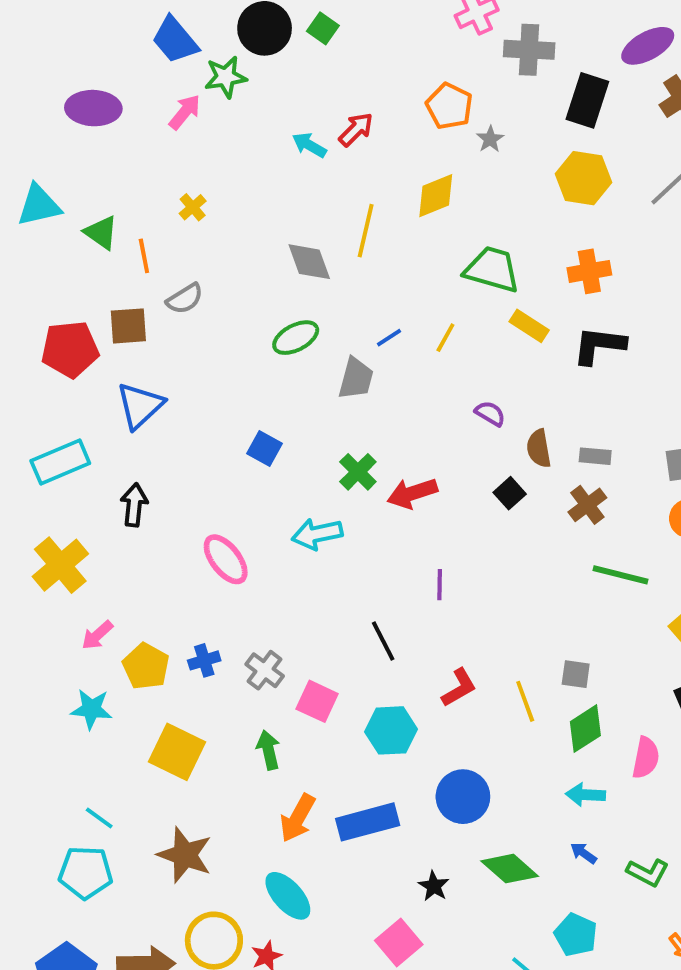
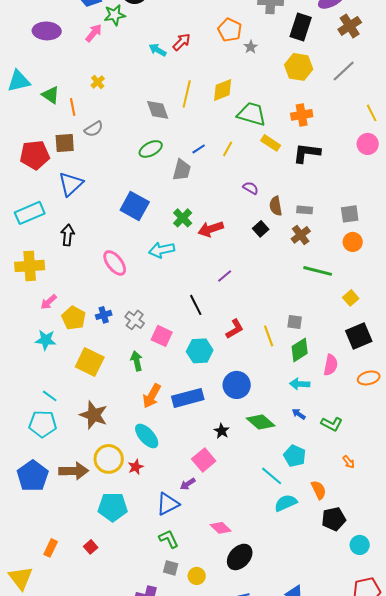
yellow diamond: (436, 196) -> (223, 90), moved
blue square: (265, 448) -> (135, 206), size x1.6
yellow cross: (60, 565) -> (30, 266), turned 36
purple line: (440, 585) -> (225, 276), turned 49

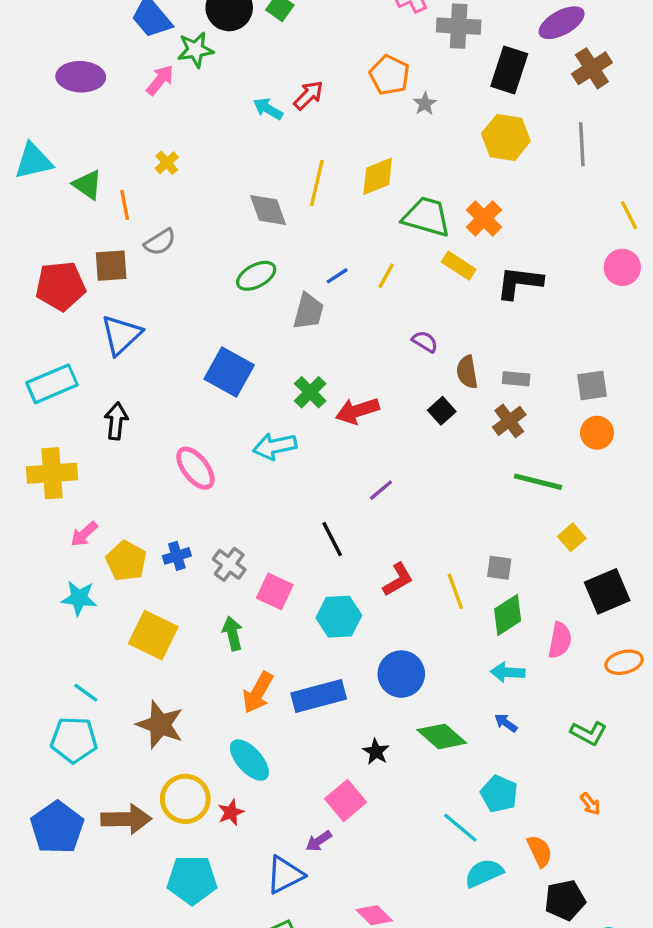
gray line: (344, 71) -> (582, 144), turned -50
orange cross: (302, 115) -> (484, 218), moved, turned -35
yellow square: (351, 298) -> (572, 537), moved
green L-shape: (332, 424) -> (589, 733), moved

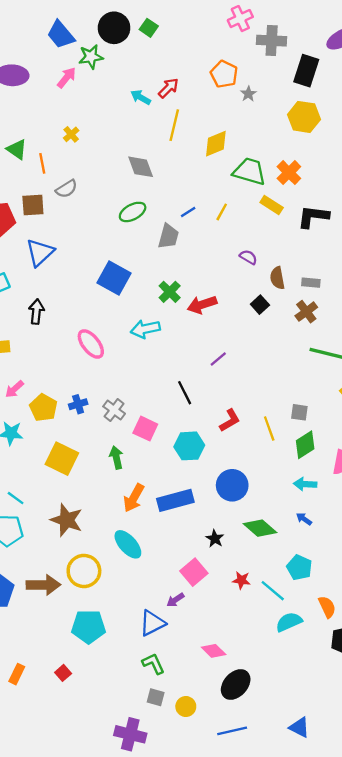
yellow line: (317, 183) -> (174, 125), moved
red star: (231, 812) -> (241, 580), moved, turned 30

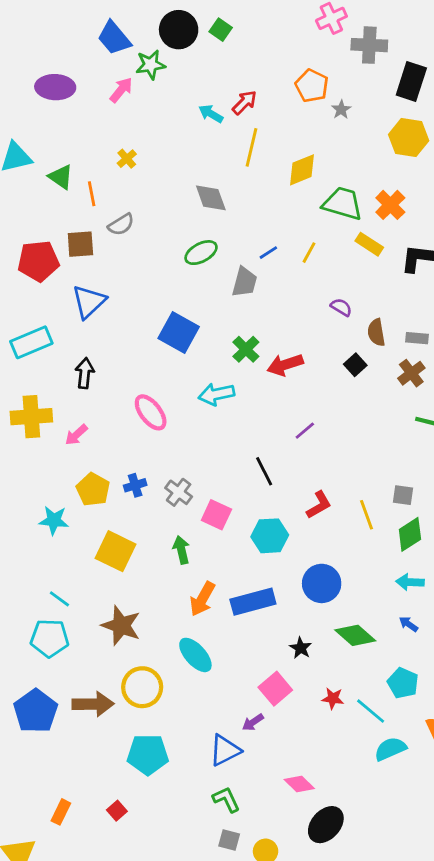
pink arrow: (14, 389) -> (76, 435), moved

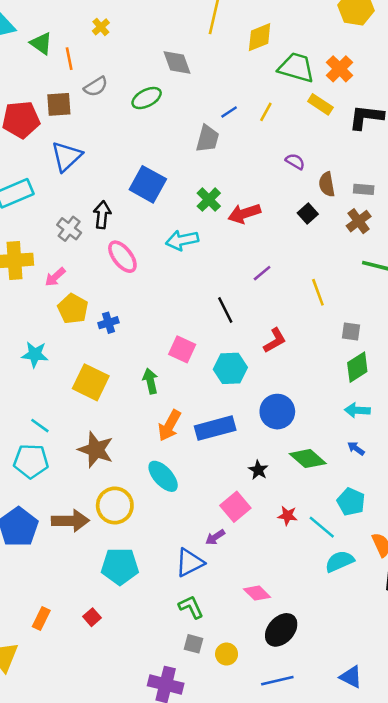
green ellipse: (201, 253) -> (147, 98), moved
black arrow: (85, 373) -> (102, 215), moved
yellow pentagon: (93, 490) -> (73, 309), moved
gray cross: (179, 492) -> (69, 229), moved
yellow line: (366, 515) -> (318, 292), moved

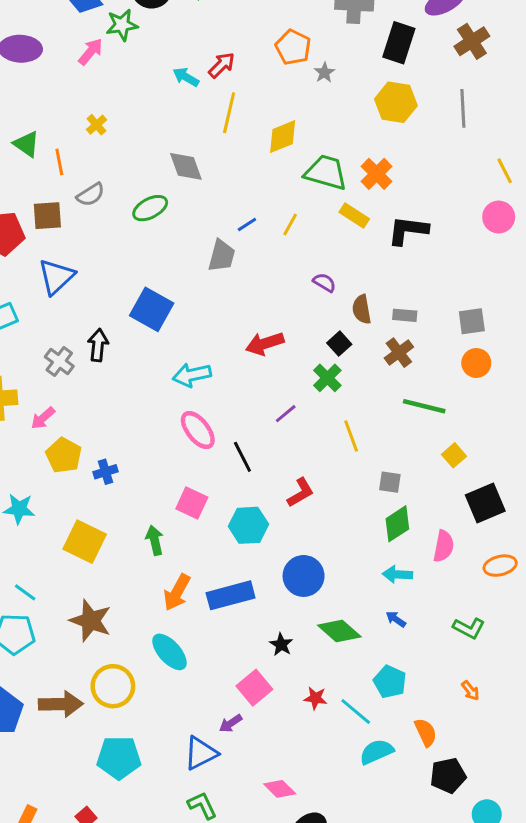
green cross: (209, 200) -> (327, 378), moved
pink ellipse: (122, 257) -> (198, 430), moved

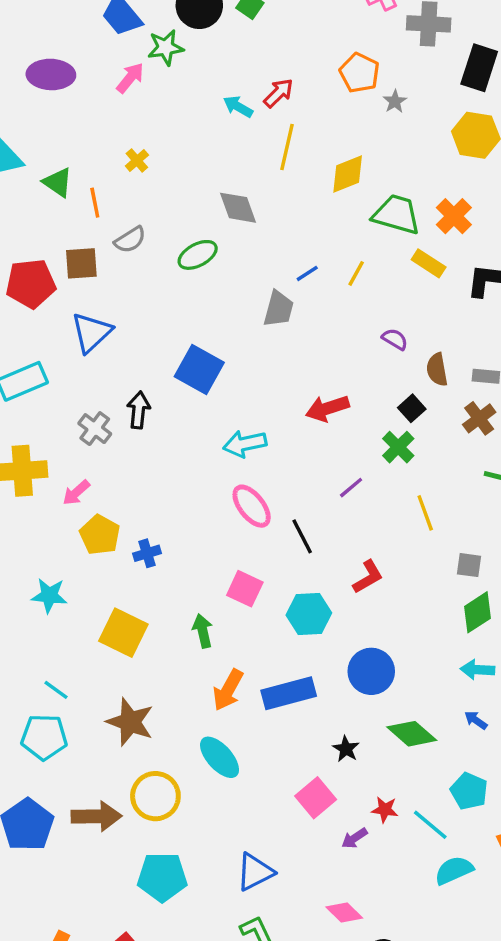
purple arrow: (231, 723) -> (354, 838), moved

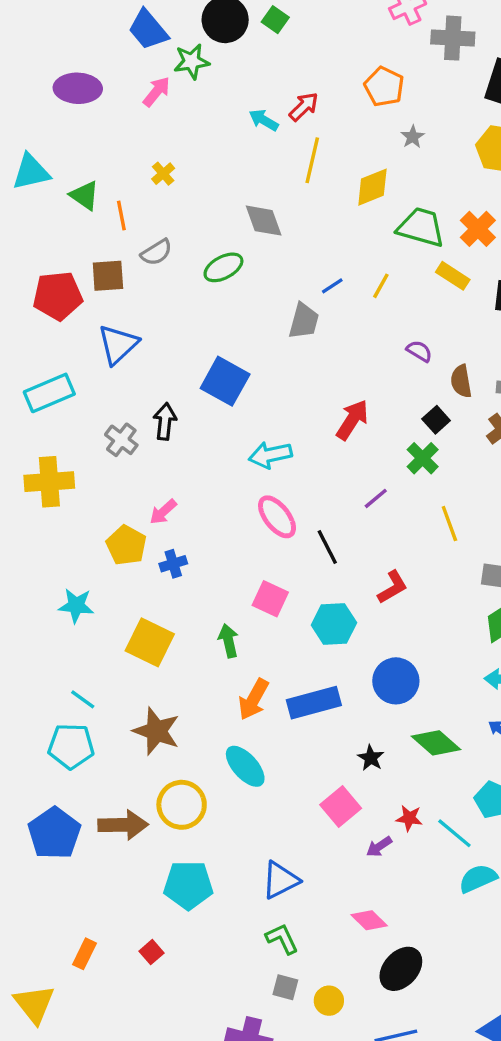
gray star: (395, 101) -> (413, 137), moved
red arrow: (327, 408) -> (352, 420), turned 141
pink arrow: (76, 493) -> (163, 512), moved

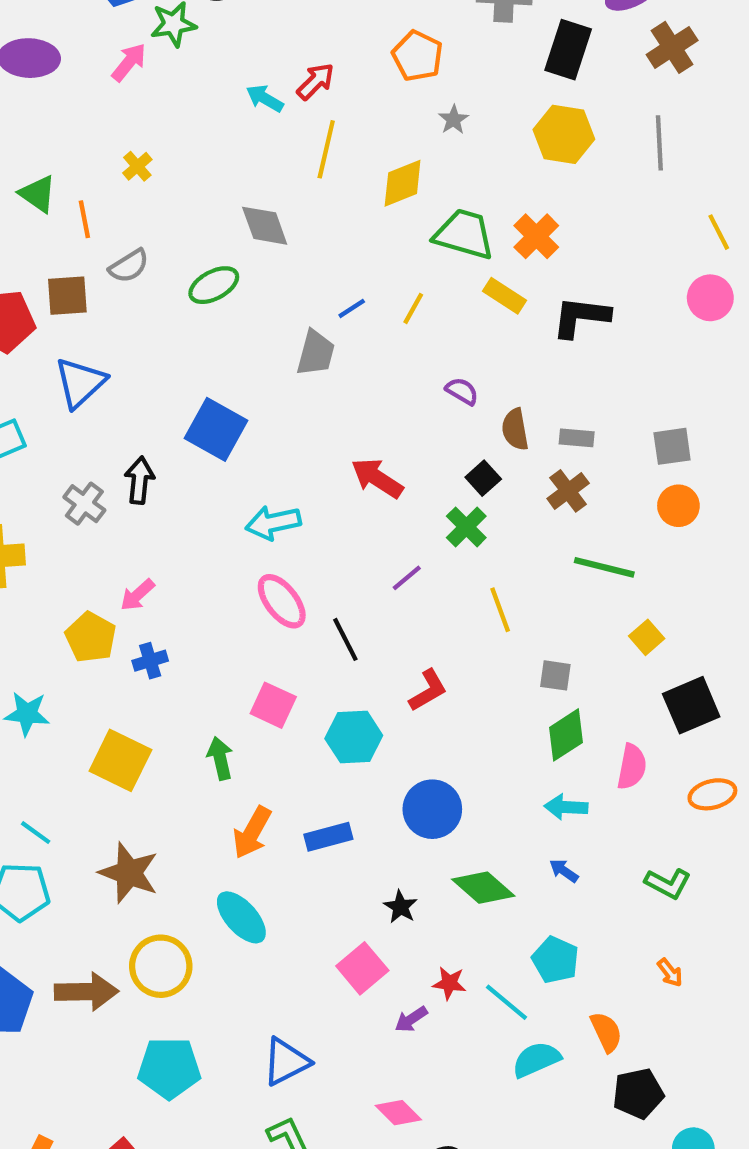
red arrow: (352, 420) -> (377, 478), turned -90
blue rectangle: (314, 703) -> (328, 837), size x0.7

